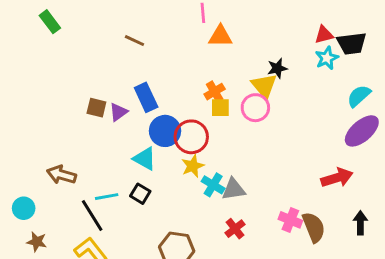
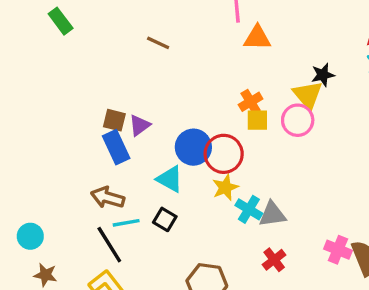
blue rectangle: (146, 97) -> (116, 147), moved
brown arrow: (62, 175) -> (108, 198), moved

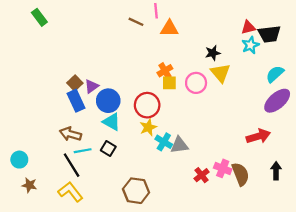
brown line: (158, 43) -> (136, 22), moved
yellow triangle: (308, 95) -> (220, 73), moved
brown square: (114, 120) -> (75, 83), turned 32
blue circle: (193, 147) -> (108, 101), moved
red cross: (274, 260) -> (202, 175), moved

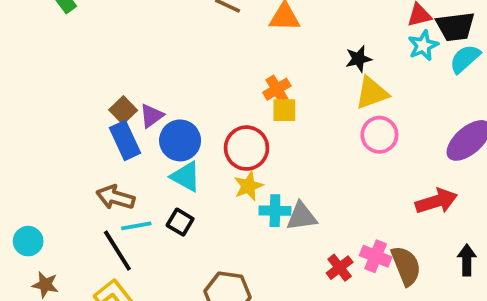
yellow triangle: (220, 73) -> (372, 93), turned 50
cyan semicircle: (275, 74) -> (465, 59), moved
pink circle: (196, 83) -> (379, 135), moved
cyan cross: (164, 142) -> (275, 211), turned -30

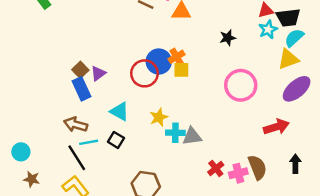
yellow triangle: (372, 93) -> (288, 59), moved
pink circle: (379, 135) -> (241, 85), size x1.4
blue circle: (180, 140) -> (159, 62), moved
red circle: (247, 148) -> (144, 73), moved
pink cross: (376, 256) -> (238, 173), moved, turned -36

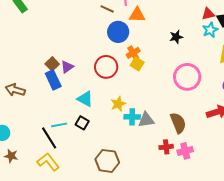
blue circle: (159, 62) -> (118, 32), moved
yellow square: (181, 70) -> (137, 64), turned 32
brown arrow: (76, 124) -> (15, 90), moved
brown semicircle: (257, 167) -> (178, 123), moved
red cross: (216, 168) -> (166, 147), turned 32

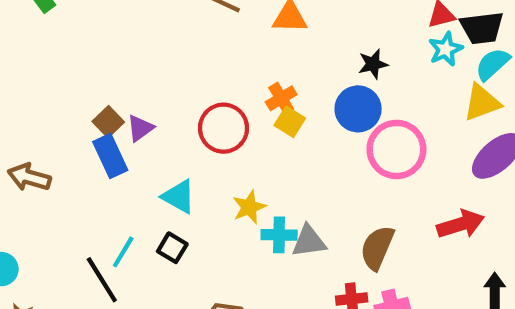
blue circle: (118, 32) -> (358, 109), moved
brown semicircle: (178, 123) -> (377, 248), turned -135
cyan line: (59, 125) -> (123, 252), turned -49

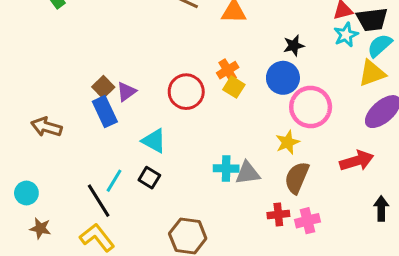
yellow star: (249, 207) -> (288, 142), moved

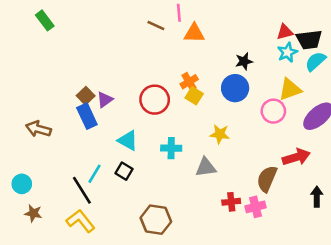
yellow triangle: (372, 73) -> (290, 89), moved
pink circle: (311, 107) -> (273, 111), moved, size x0.7
yellow star: (288, 142) -> (220, 134), moved, turned 30
cyan cross: (226, 168) -> (171, 148), moved
brown semicircle: (297, 178) -> (267, 179), moved

